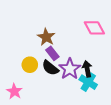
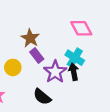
black semicircle: (50, 68) -> (42, 97), moved
cyan cross: (88, 82) -> (75, 58), moved

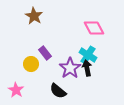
brown star: (30, 38) -> (34, 16), moved
purple rectangle: (37, 55) -> (45, 53), moved

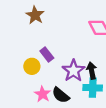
cyan cross: (88, 55) -> (93, 88), moved, turned -30
pink star: (16, 90) -> (43, 94), moved

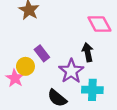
black arrow: (92, 71) -> (88, 52), moved
pink star: (43, 94) -> (15, 78), moved

